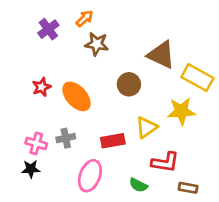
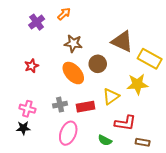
brown star: (97, 44) -> (73, 43), moved
orange ellipse: (77, 96) -> (73, 73), moved
gray cross: (66, 138) -> (60, 105), moved

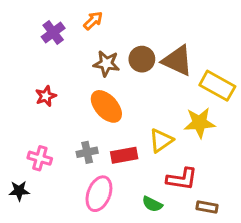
brown circle: (98, 64) -> (142, 59), moved
black star: (23, 128) -> (19, 191), moved

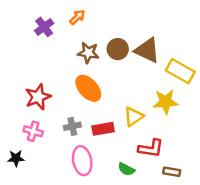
red star: (46, 96) -> (38, 97), moved, size x1.5
pink ellipse: (99, 194) -> (82, 161), turned -32

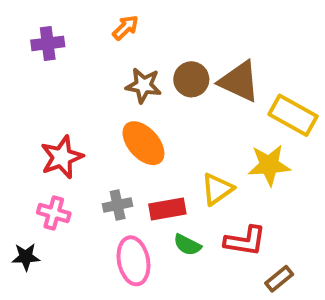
purple cross: (44, 27) -> (48, 43), moved, turned 30
green semicircle: (126, 169) -> (187, 245), moved
brown rectangle: (172, 172) -> (279, 279), turned -49

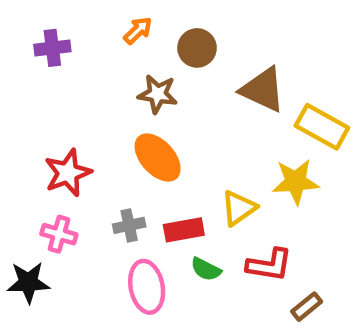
brown circle: (191, 79) -> (197, 48), moved
black star: (26, 257) -> (28, 282), size x1.4

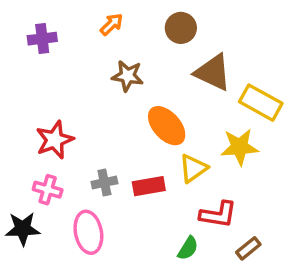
brown circle: (197, 48) -> (181, 28), moved
orange ellipse: (158, 158) -> (167, 126), moved
green semicircle: (206, 269) -> (188, 248), moved, turned -85
pink ellipse: (147, 287) -> (88, 232), moved

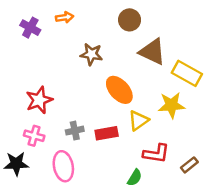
orange arrow: (112, 24) -> (65, 17), moved, turned 36
purple cross: (42, 39) -> (30, 28), turned 36
brown rectangle: (248, 248) -> (189, 165), moved

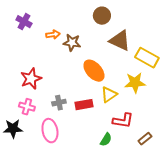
orange arrow: (65, 17) -> (53, 35), moved
brown rectangle: (189, 165) -> (145, 139), moved

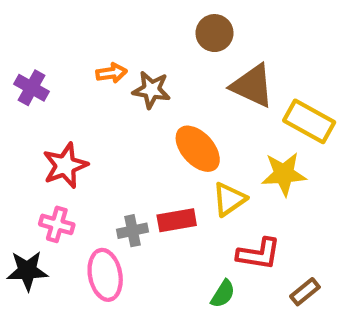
purple cross: (24, 22) -> (32, 88), moved
gray cross: (59, 103) -> (132, 231), moved

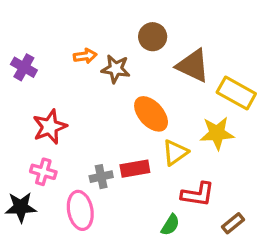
brown circle: (215, 33) -> (153, 37), moved

